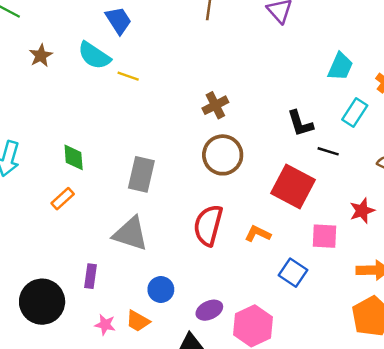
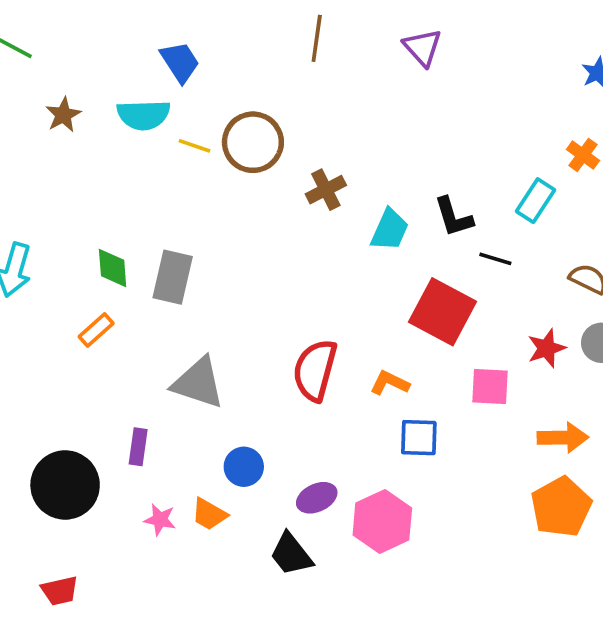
cyan semicircle: (94, 56) -> (144, 115), turned -36
cyan trapezoid: (340, 66) -> (390, 230), moved
brown circle: (223, 155) -> (253, 142), moved
gray rectangle: (141, 174) -> (173, 277), moved
blue square: (293, 273) -> (419, 438), moved, turned -32

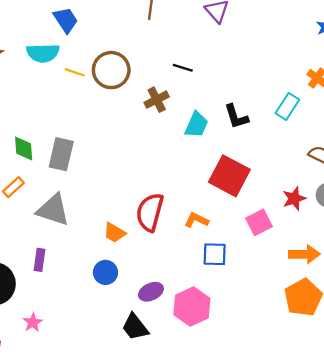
black line: (495, 259) -> (183, 68), moved
gray triangle: (198, 383) -> (53, 210), moved
pink square: (490, 387) -> (259, 222), turned -30
orange trapezoid: (209, 514) -> (115, 233), moved
pink star: (160, 520) -> (33, 322), moved, turned 30

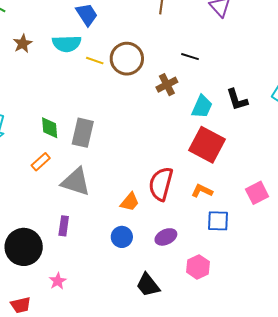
red square: (229, 176) -> (207, 145), moved
orange trapezoid: (115, 233) -> (130, 202), turned -80
purple ellipse: (151, 292) -> (166, 237), moved
pink hexagon: (192, 307) -> (198, 267), size x0.7

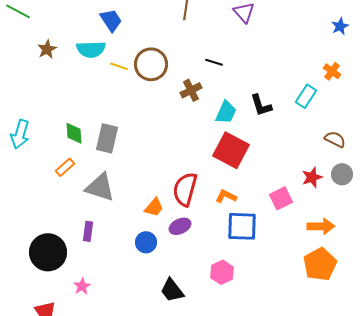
blue square: (218, 221) -> (242, 226), size x1.4
purple ellipse: (166, 237) -> (180, 226), moved

